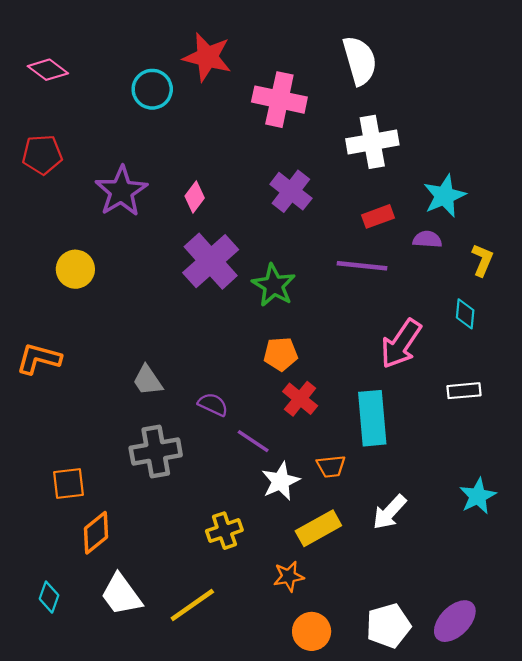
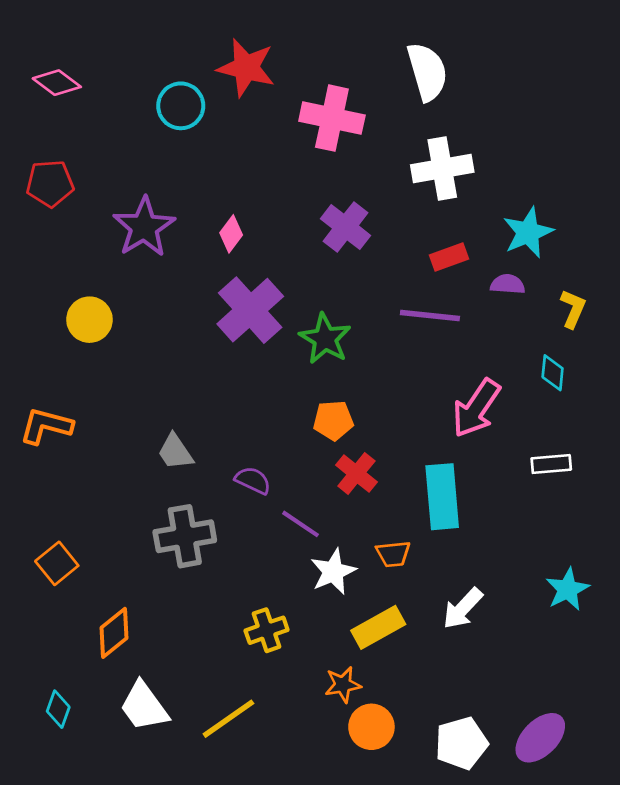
orange square: (69, 484) -> (57, 563), moved, turned -32
orange circle: (312, 631) -> (371, 727), moved

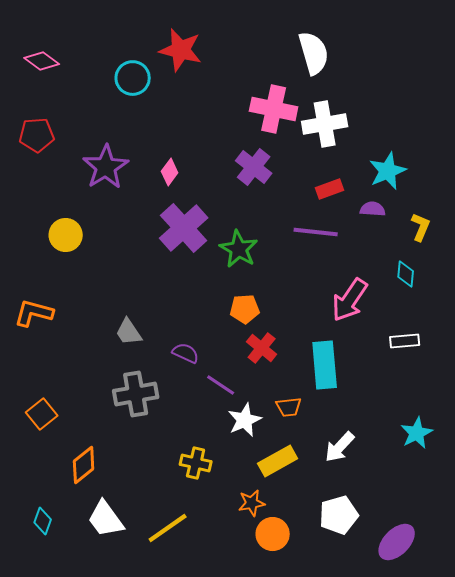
pink cross: (332, 118) -> (274, 109), moved
yellow cross: (267, 630) -> (196, 463), turned 32
white pentagon: (461, 743) -> (339, 515), moved

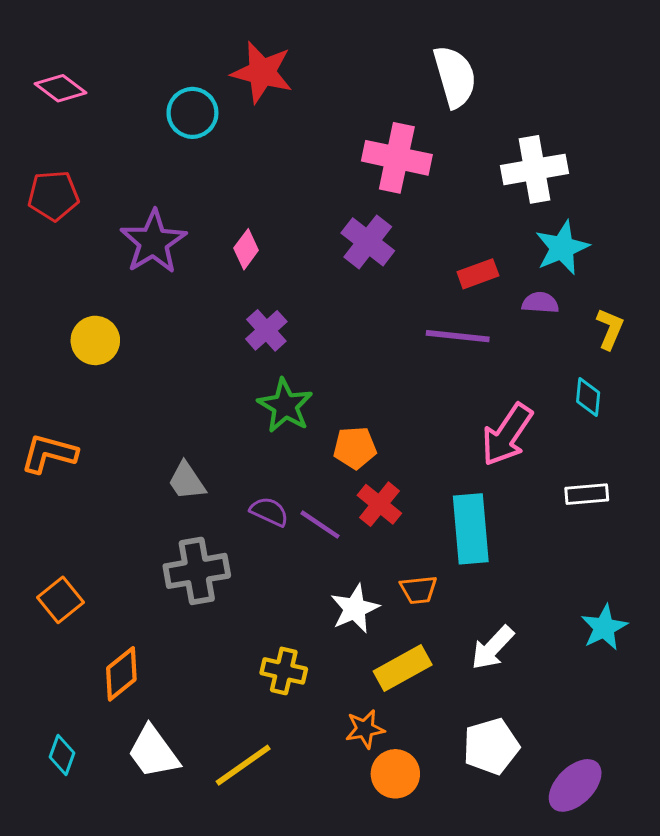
white cross: (325, 124) -> (535, 169), moved
purple cross: (184, 228) -> (266, 330), size x0.6
green star: (239, 249) -> (285, 406), moved
purple line: (221, 385) -> (320, 525), moved

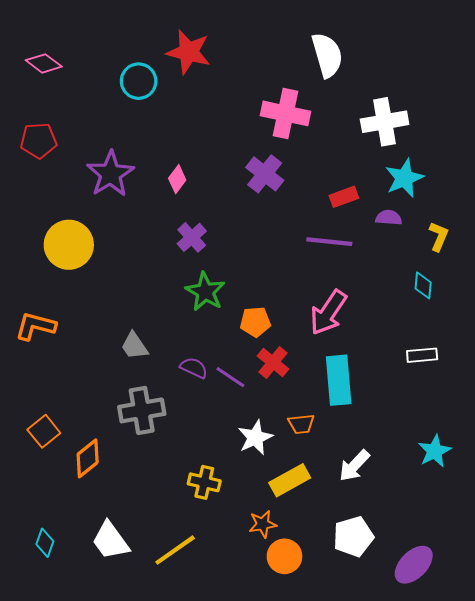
yellow circle: (95, 340) -> (69, 245), size x1.4
pink arrow: (507, 435) -> (328, 312), moved
orange diamond: (121, 674) -> (88, 458), moved

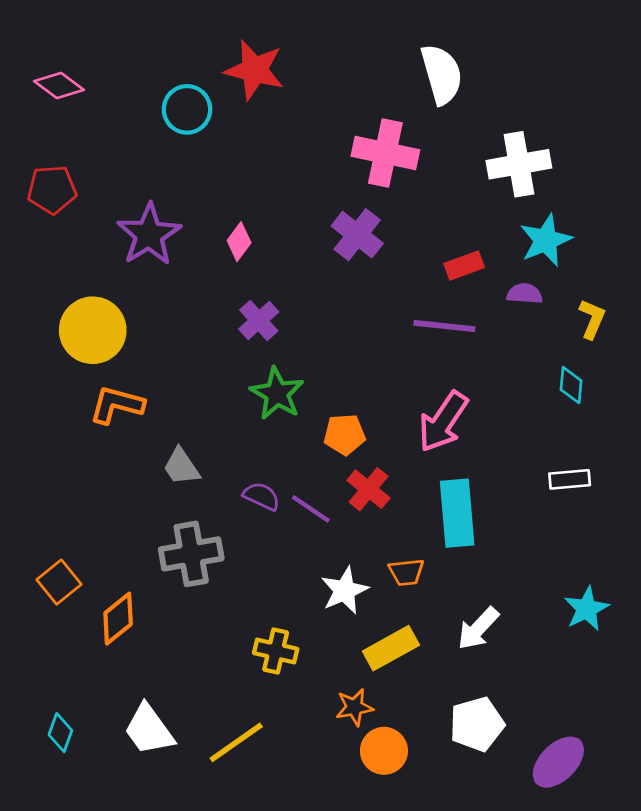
orange L-shape: (35, 326) -> (117, 405), moved

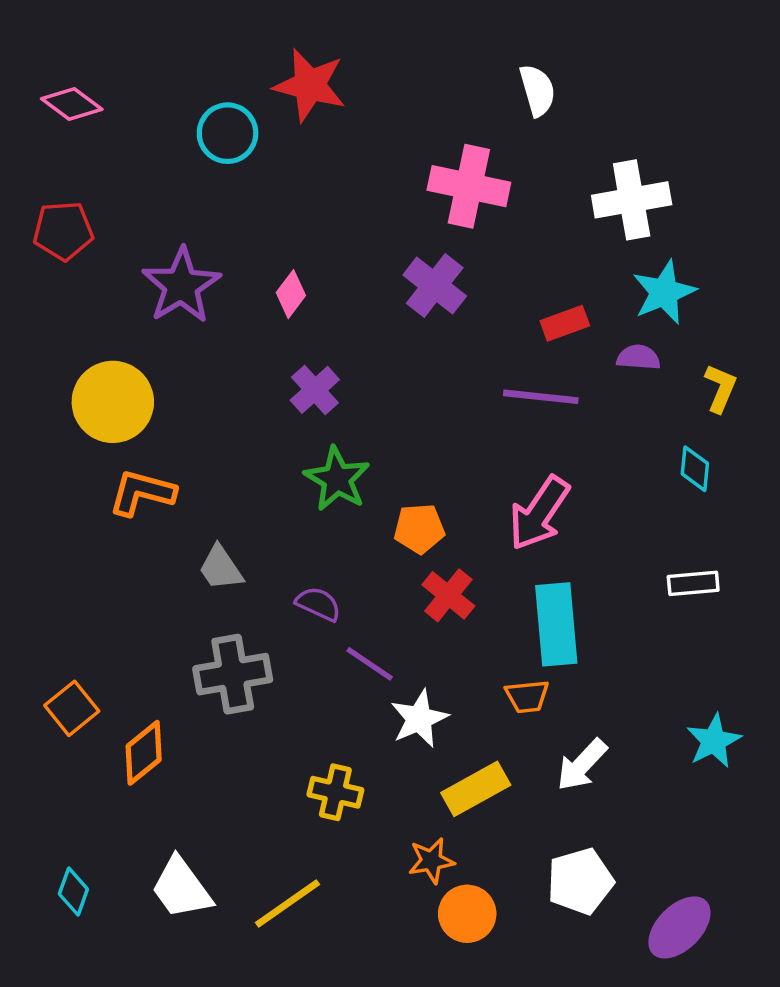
white semicircle: (442, 74) -> (537, 90), size x0.7
purple line: (311, 509) -> (370, 664), moved
orange trapezoid: (406, 572) -> (527, 696), moved

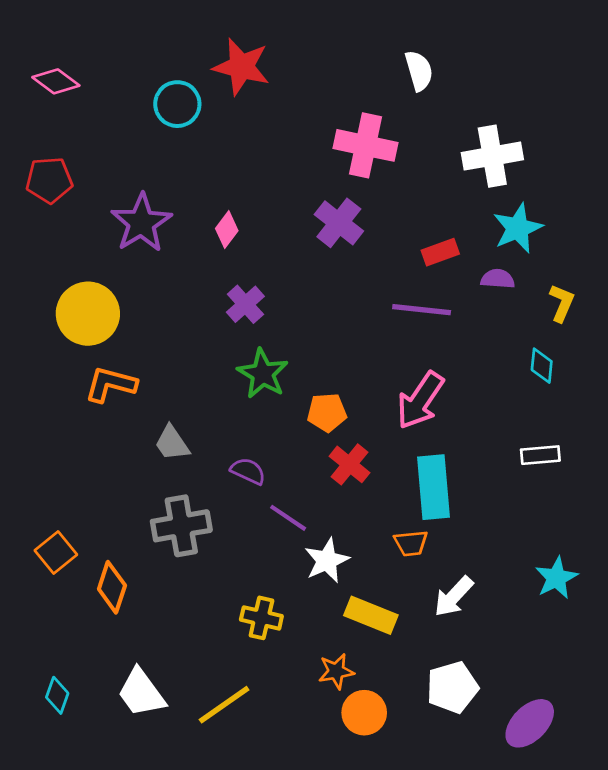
orange diamond: (144, 753) -> (112, 587), turned -33
yellow rectangle: (476, 789) -> (371, 615), turned 51

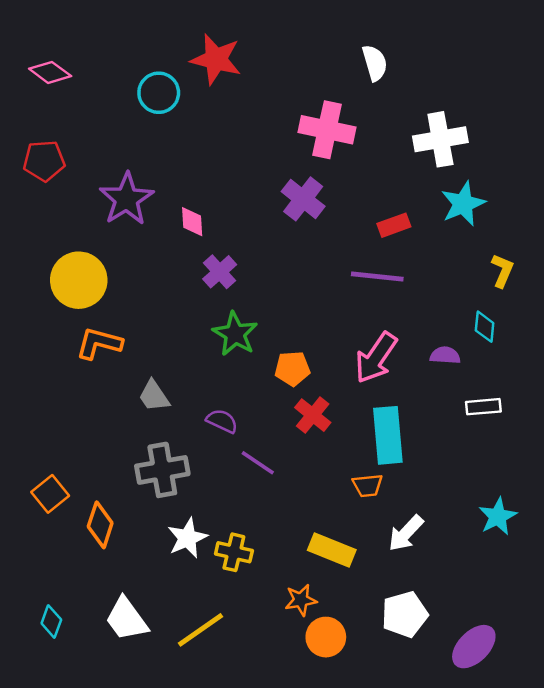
pink diamond: (227, 230) -> (192, 222), moved, turned -40
purple semicircle: (498, 279) -> (445, 355), moved
white star: (327, 561) -> (187, 538), moved

